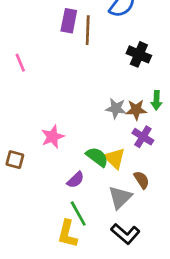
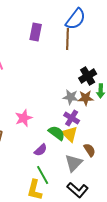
brown line: (88, 30) -> (68, 39), moved
black cross: (139, 54) -> (88, 76), moved, turned 36
purple cross: (143, 137) -> (72, 118), moved

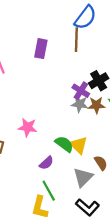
purple rectangle: (36, 32) -> (41, 49), moved
pink star: (24, 118) -> (28, 127), turned 30
purple cross: (72, 118) -> (81, 91), moved

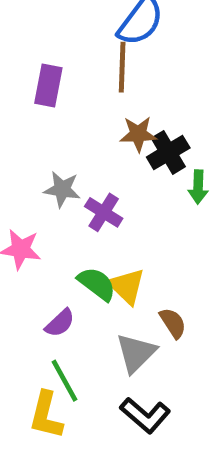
purple cross: (81, 91) -> (104, 212), moved
gray star: (80, 104) -> (62, 189), moved
brown star: (96, 105) -> (138, 134), moved

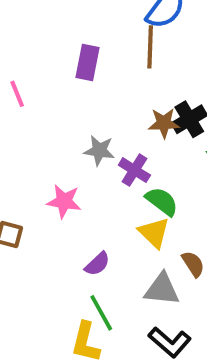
brown star: (138, 134) -> (164, 123), moved
green semicircle: (97, 284) -> (162, 201), moved
gray triangle: (136, 353) -> (162, 289), turned 51

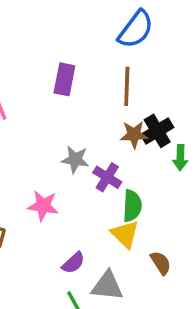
brown line: (150, 47) -> (127, 86), moved
green semicircle: (162, 201) -> (132, 206), turned 56
gray triangle: (162, 289) -> (107, 286), moved

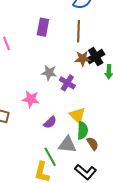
green semicircle: (132, 206) -> (82, 130), moved
purple semicircle: (73, 263) -> (50, 122), moved
brown semicircle: (161, 263) -> (93, 144), moved

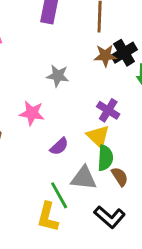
purple cross: (67, 83) -> (108, 110), moved

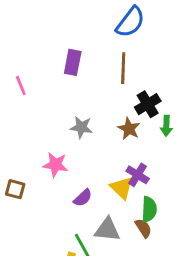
brown star: (105, 56) -> (129, 129), moved, turned 30
purple cross: (108, 110) -> (138, 175), moved
green semicircle: (105, 158) -> (149, 209), moved

